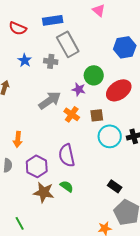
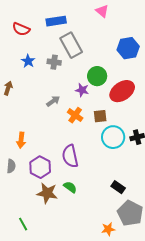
gray arrow: (50, 100) -> (53, 101), size x0.6

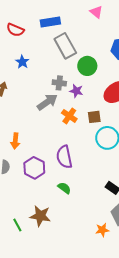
gray cross: (54, 62) -> (59, 83), moved
green circle: (97, 76) -> (87, 66), moved
gray arrow: (53, 101) -> (47, 102), size x1.5
brown star: (47, 193) -> (40, 216), moved

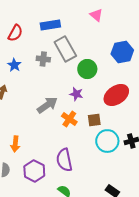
red semicircle: (15, 30) -> (15, 33), turned -84
blue star: (22, 62) -> (14, 65), moved
gray cross: (59, 83) -> (43, 59), moved

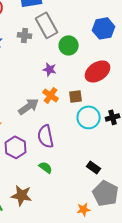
purple star: (76, 94) -> (50, 69), moved
gray arrow: (47, 105) -> (29, 106), moved

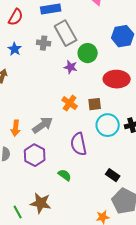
purple star: (50, 69) -> (71, 67), moved
red ellipse: (98, 71) -> (117, 79), turned 35
gray arrow: (29, 106) -> (43, 125), moved
purple semicircle: (46, 136) -> (79, 144), moved

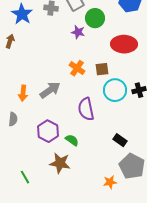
blue star: (15, 49) -> (22, 14), size x1.5
purple hexagon: (35, 155) -> (48, 131), moved
brown star: (41, 203) -> (60, 163), moved

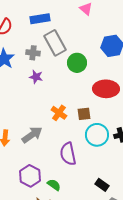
purple star: (78, 32) -> (36, 77), moved

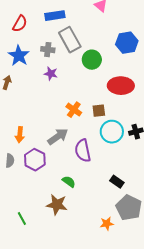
gray arrow: (32, 135) -> (58, 137), moved
purple hexagon: (30, 176) -> (35, 160), moved

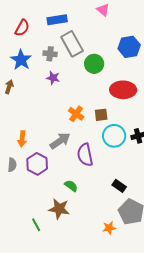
green line: (22, 219) -> (36, 225), moved

